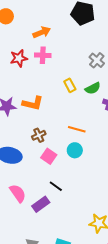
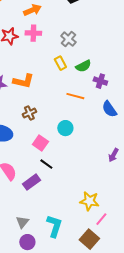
gray cross: (97, 60) -> (68, 39), moved
orange line: (77, 129) -> (75, 96), moved
pink square: (49, 156) -> (40, 143), moved

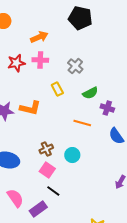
yellow rectangle: (60, 63) -> (57, 89), moved
brown cross: (29, 113) -> (46, 149), moved

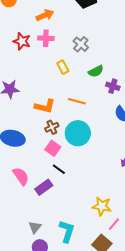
red star: (16, 63) -> (22, 41), turned 30
orange L-shape: (30, 108) -> (45, 106), moved
orange line: (82, 123) -> (77, 101), moved
cyan circle: (72, 155) -> (78, 133), size x1.6

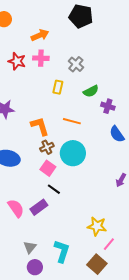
yellow rectangle: (63, 67) -> (58, 87), turned 40
orange L-shape: (45, 106) -> (40, 126), turned -120
pink semicircle: (21, 176) -> (16, 208), moved

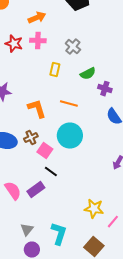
brown cross: (47, 147) -> (31, 138), moved
pink line: (109, 244) -> (113, 222), moved

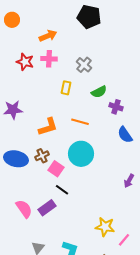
orange L-shape: (37, 109) -> (48, 127), turned 90

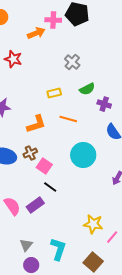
pink cross: (49, 59) -> (53, 20), moved
yellow rectangle: (66, 88) -> (54, 93), moved, turned 64
cyan circle: (81, 154) -> (83, 155), moved

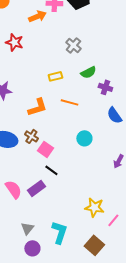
brown cross: (30, 153) -> (31, 136), turned -32
cyan circle: (83, 155) -> (84, 138), size x0.6

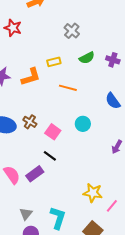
purple cross: (105, 87) -> (113, 60), moved
orange L-shape: (37, 107) -> (31, 77), moved
pink square: (45, 149) -> (53, 132), moved

